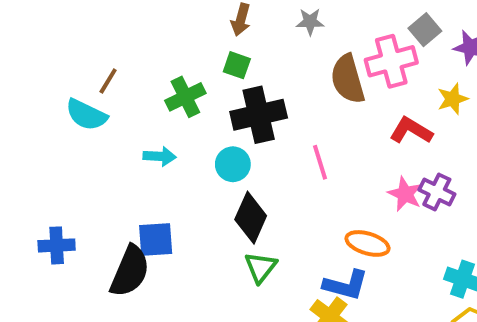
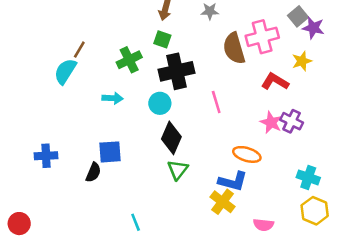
gray square: (425, 30) -> (298, 16), moved
cyan semicircle: (86, 115) -> (65, 71), turned 96
black semicircle: (130, 271) -> (93, 172), size x0.6

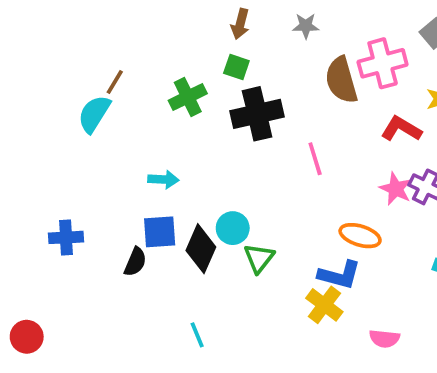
cyan arrow: (113, 98) -> (163, 179), moved
cyan circle: (160, 103) -> (233, 228), moved
black diamond: (171, 138) -> (201, 249), moved

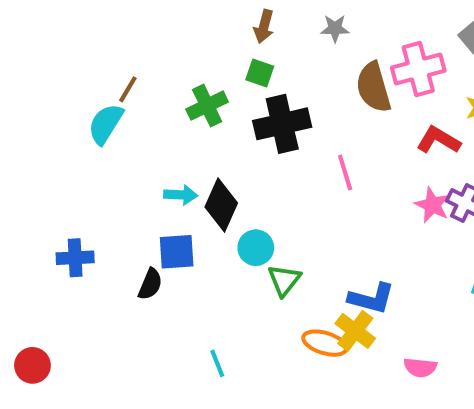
orange ellipse: (360, 236) -> (325, 343), moved
black diamond: (201, 249) -> (221, 205), moved

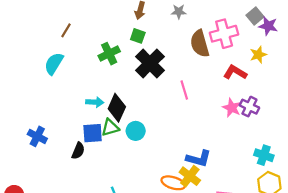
brown line: (128, 89) -> (66, 30), moved
black cross: (282, 124) -> (150, 63), turned -32
blue cross: (75, 258) -> (37, 136), turned 30
green triangle: (284, 280) -> (110, 128), moved, turned 36

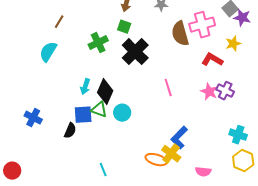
pink line: (184, 90) -> (168, 88), moved
cyan arrow: (95, 102) -> (85, 87), turned 105
green triangle: (110, 128) -> (99, 110), turned 36
blue L-shape: (199, 159) -> (179, 138), turned 120

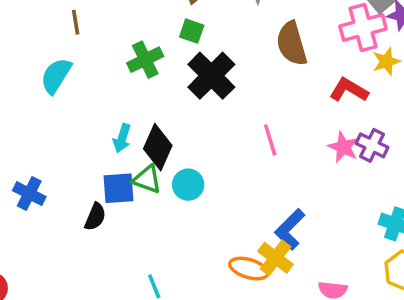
brown line: (59, 22) -> (76, 22), turned -40
pink cross: (202, 25) -> (363, 27), moved

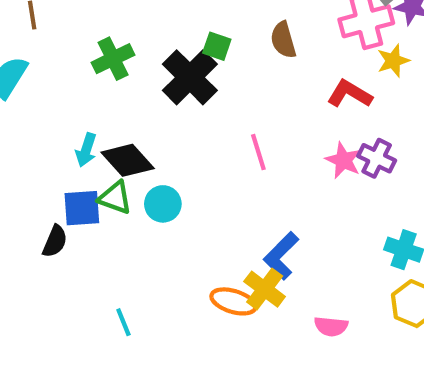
green square: (192, 31) -> (217, 46), moved
brown semicircle: (292, 44) -> (283, 40), size x0.7
black diamond: (158, 147) -> (128, 160), turned -66

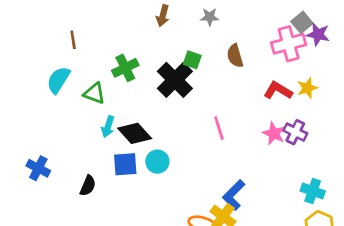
yellow star: (393, 61) -> (307, 88), moved
green triangle: (115, 198) -> (94, 93), moved
blue square: (82, 208) -> (125, 164), moved

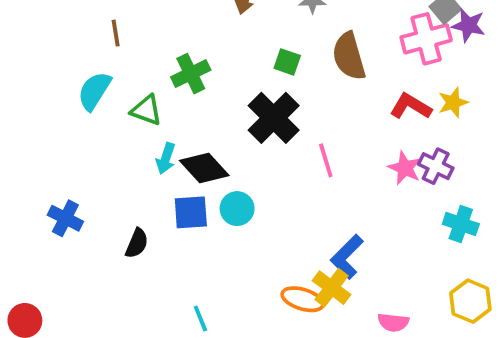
brown semicircle: (235, 56) -> (349, 56), size x1.4
black cross: (175, 80) -> (274, 118), moved
cyan cross: (313, 191) -> (461, 224), moved

